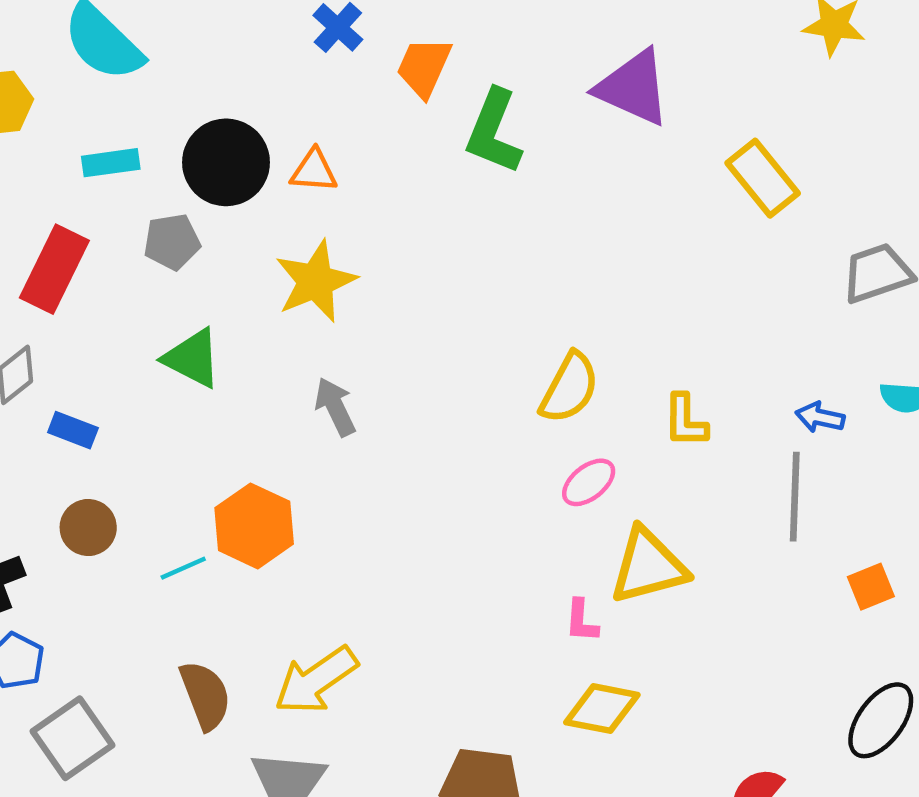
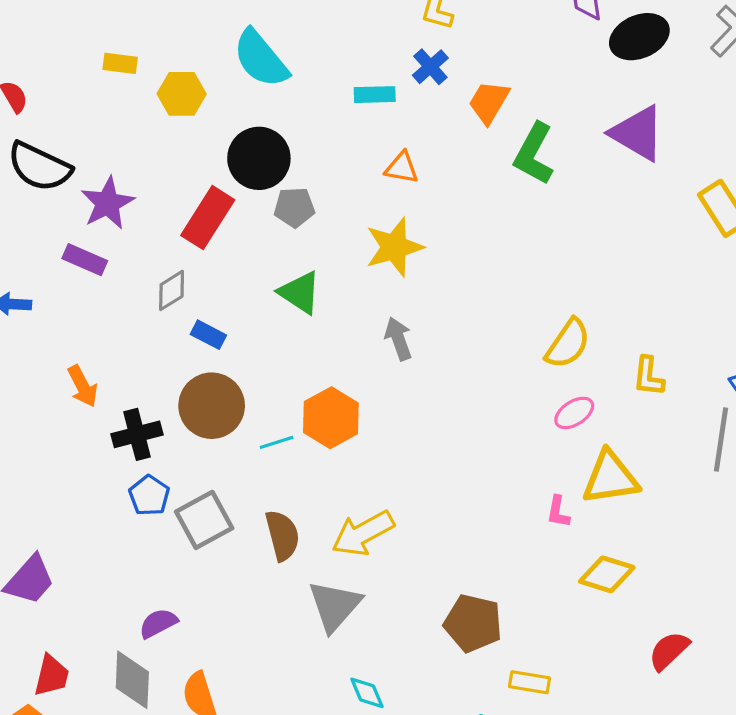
black circle: (226, 162) -> (259, 158), moved
cyan rectangle: (111, 163) -> (375, 95), moved
brown circle: (88, 528) -> (212, 406), size x1.6
yellow diamond: (602, 709) -> (607, 574), moved
gray square: (72, 738) -> (204, 520), moved

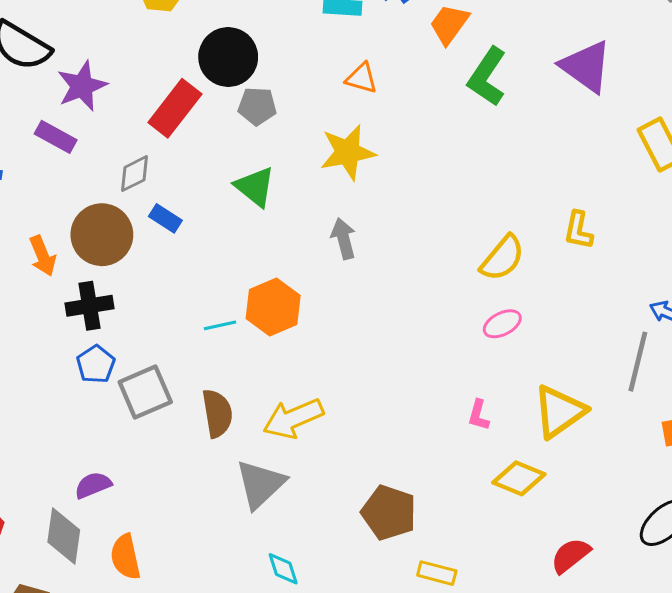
yellow L-shape: (648, 376) -> (578, 230), moved
brown circle: (212, 406) -> (102, 235), moved
yellow triangle: (610, 478) -> (559, 412), moved, turned -32

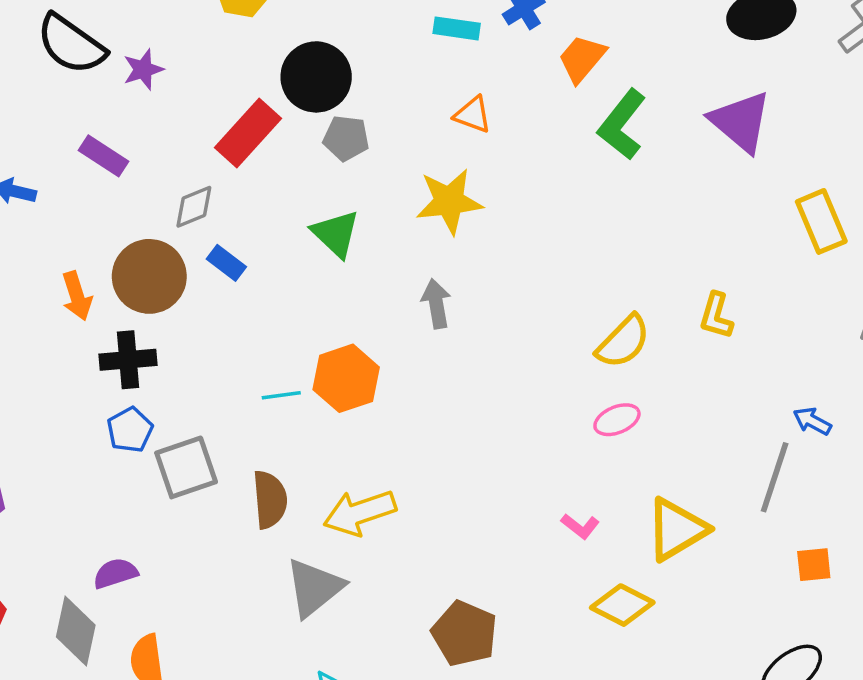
purple star: (82, 86) -> (143, 69), moved, size x0.7
pink L-shape: (479, 415) -> (580, 526), turned -72

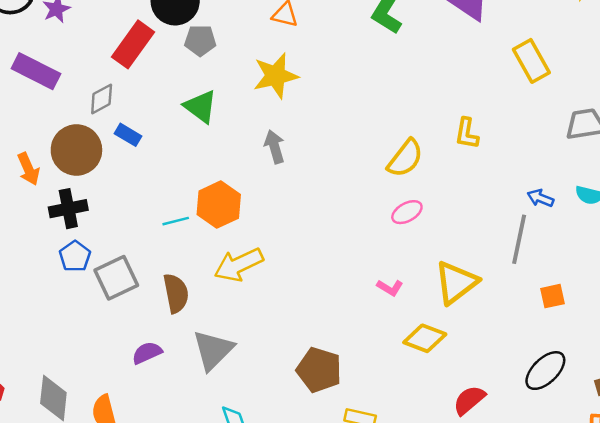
purple rectangle: (104, 156) -> (36, 71), size x1.4
yellow arrow: (360, 513) -> (239, 265), moved
purple semicircle: (115, 573) -> (147, 353), moved

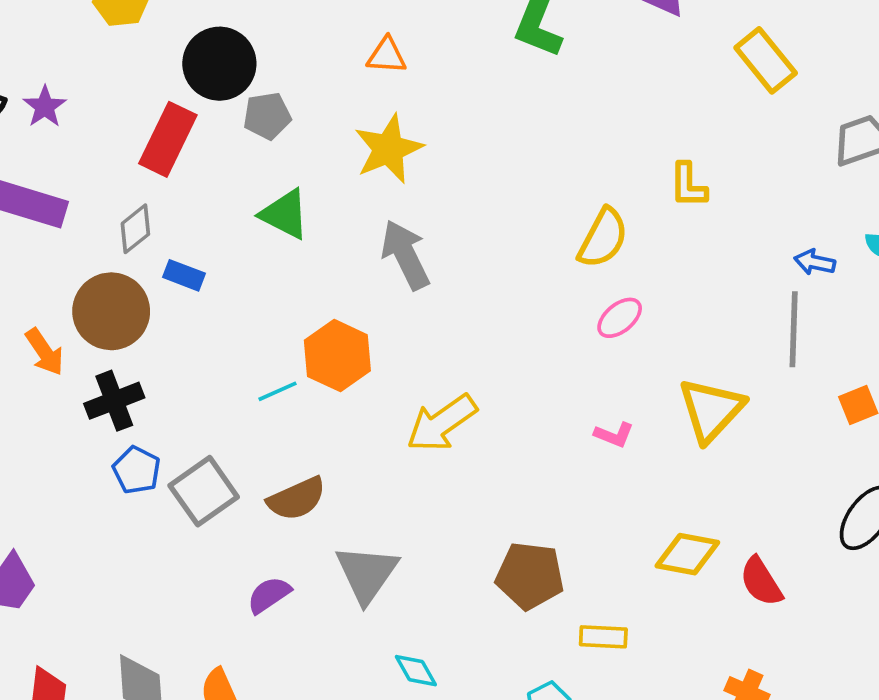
gray arrow: (275, 147) -> (405, 255), size x1.4
yellow arrow: (239, 265) -> (442, 423), moved
brown semicircle: (176, 293) -> (297, 499), turned 87
yellow diamond: (425, 338) -> (687, 554), moved
red semicircle: (469, 400) -> (761, 582), turned -72

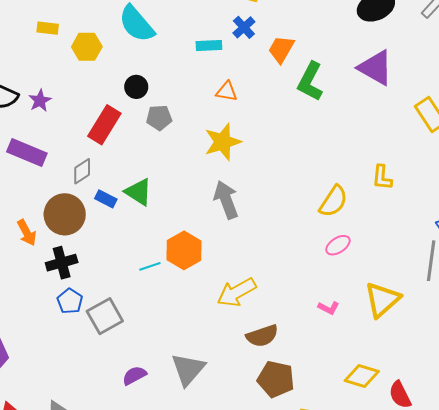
black circle: (219, 64) -> (136, 87), size x0.6
green triangle: (285, 214) -> (138, 192), moved
brown semicircle: (297, 499) -> (262, 336), moved

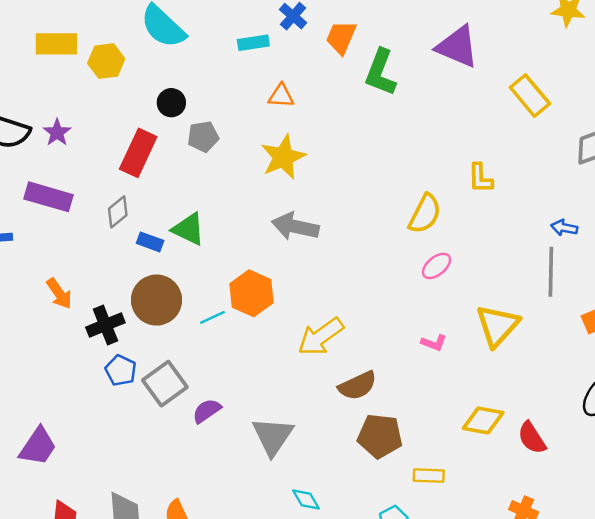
yellow rectangle: (48, 28) -> (56, 44), size x1.6
gray arrow: (226, 200) -> (295, 226), turned -51
brown circle: (65, 214) -> (157, 300), moved
purple semicircle: (134, 375) -> (207, 411), moved

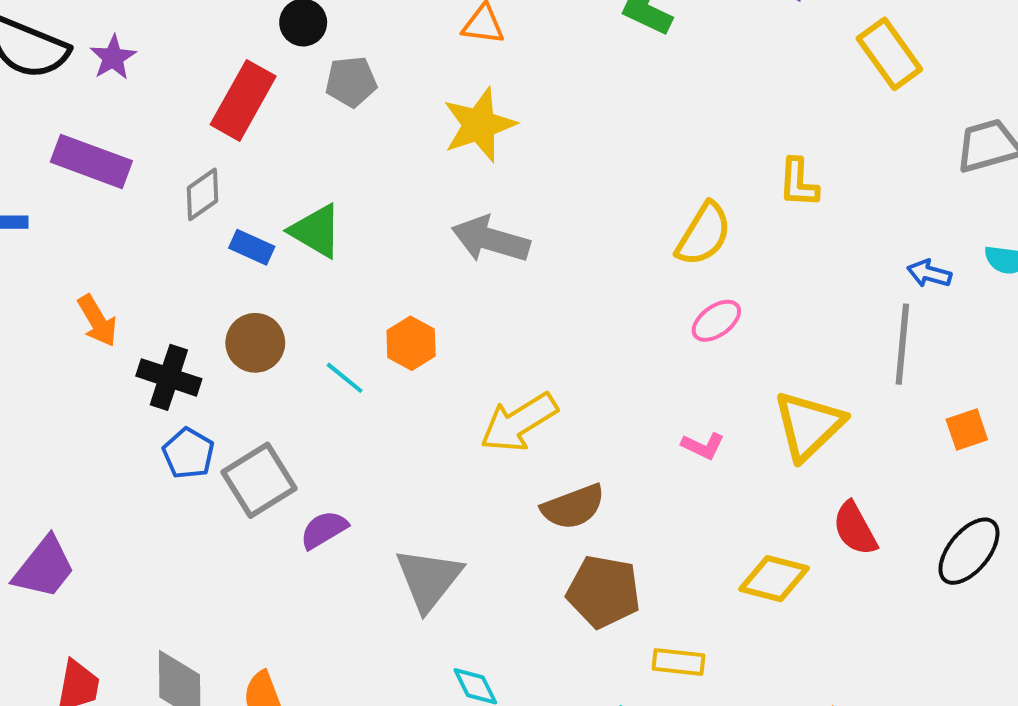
orange hexagon: (251, 293) -> (411, 343), size x0.7
brown circle: (157, 300) -> (255, 343), size x0.7
cyan line: (213, 317) -> (345, 378), turned 60
black cross: (105, 325) -> (169, 377), turned 36
red semicircle: (532, 438) -> (855, 529), moved

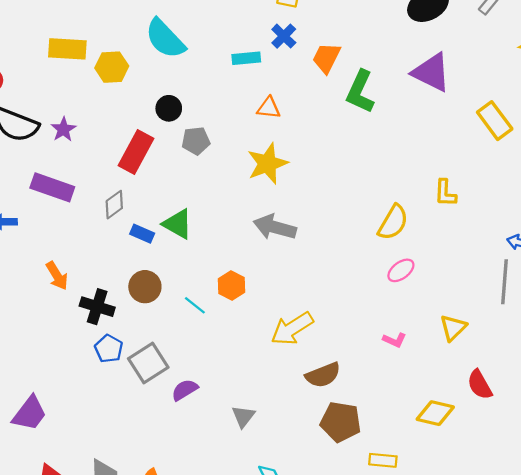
yellow triangle: (809, 425) -> (453, 328), size x0.7
gray triangle: (429, 579) -> (243, 416), size x0.6

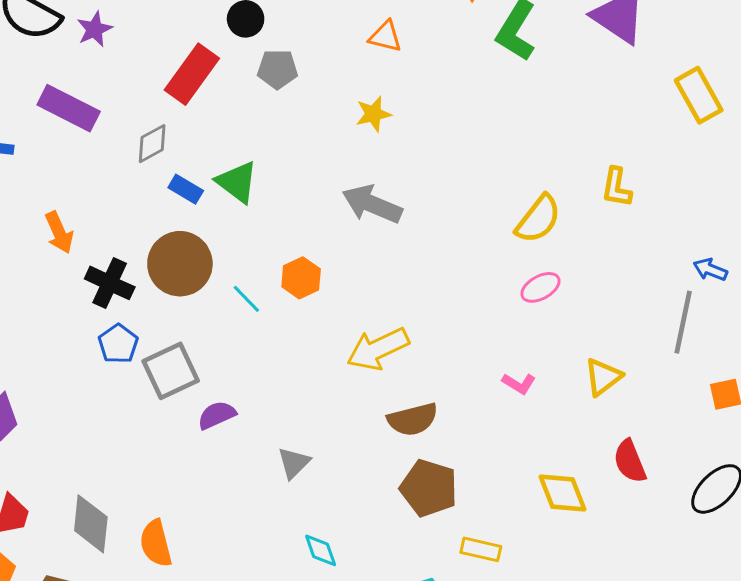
yellow star: (267, 164) -> (373, 114), size x0.6
brown circle: (145, 287) -> (180, 264), size x1.4
yellow diamond: (435, 413) -> (562, 493), turned 48

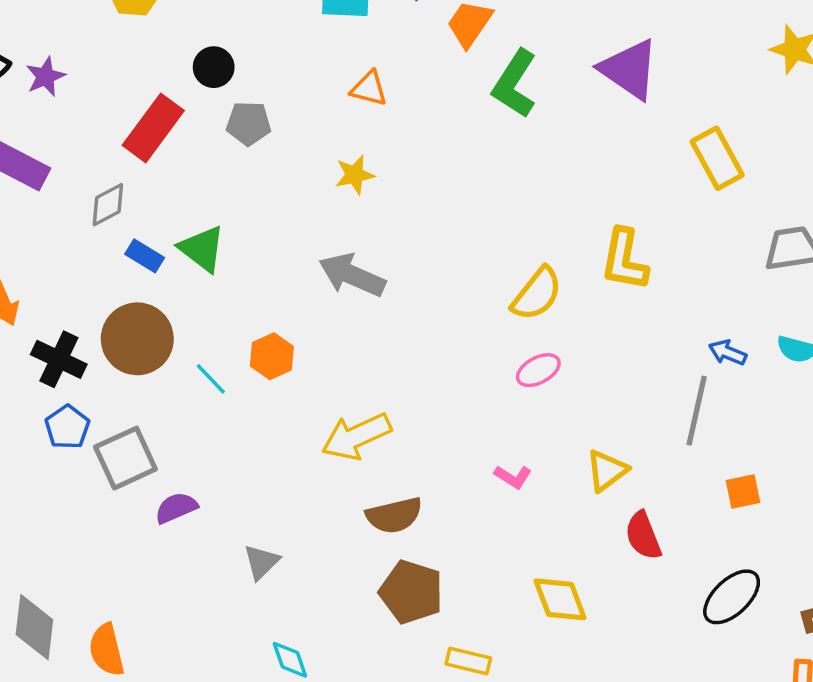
yellow L-shape: (617, 187) -> (624, 260), size x1.4
red semicircle: (630, 461) -> (643, 536), moved

